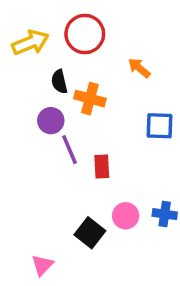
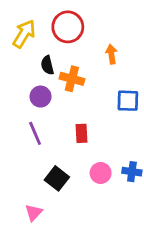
yellow arrow: (30, 42) -> (24, 34), turned -36
orange arrow: (139, 68) -> (111, 54), turned 42
purple line: (69, 150) -> (35, 133), moved
black square: (90, 233) -> (57, 178), moved

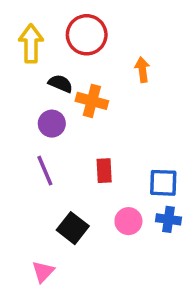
yellow arrow: (24, 34) -> (31, 43), turned -32
black semicircle: (47, 65) -> (61, 84), turned 126
blue square: (128, 101) -> (163, 183), moved

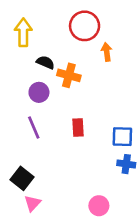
red circle: (87, 35) -> (85, 26), moved
pink circle: (128, 221) -> (99, 206), moved
black square: (73, 228) -> (22, 178), moved

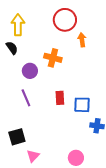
black semicircle: (45, 62) -> (12, 48), moved, turned 32
blue square: (122, 137) -> (82, 105), moved
black square: (22, 178) -> (17, 137), turned 36
pink triangle: (32, 203) -> (33, 156), moved

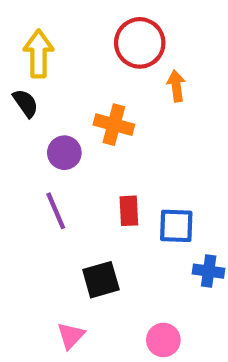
black square: (17, 137) -> (101, 280), moved

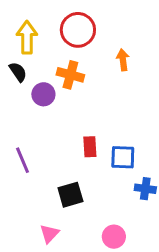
red circle: (140, 43) -> (78, 30), moved
orange cross: (114, 125) -> (70, 75), moved
purple circle: (64, 153) -> (43, 94), moved
purple line: (56, 211) -> (22, 160), moved

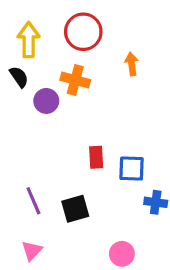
purple line: (22, 160) -> (33, 201), moved
pink triangle: (49, 234) -> (32, 251), moved

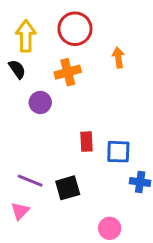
orange cross: (75, 80) -> (68, 72), turned -30
purple circle: (46, 101) -> (40, 102), moved
purple line: (33, 201) -> (30, 181), turned -45
pink triangle: (32, 251) -> (20, 211), moved

